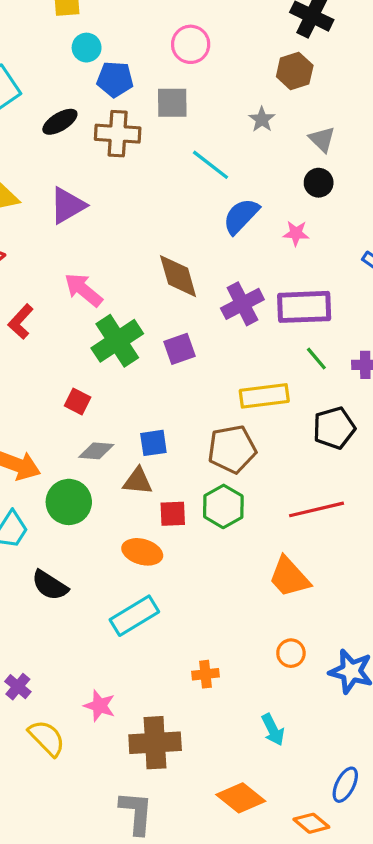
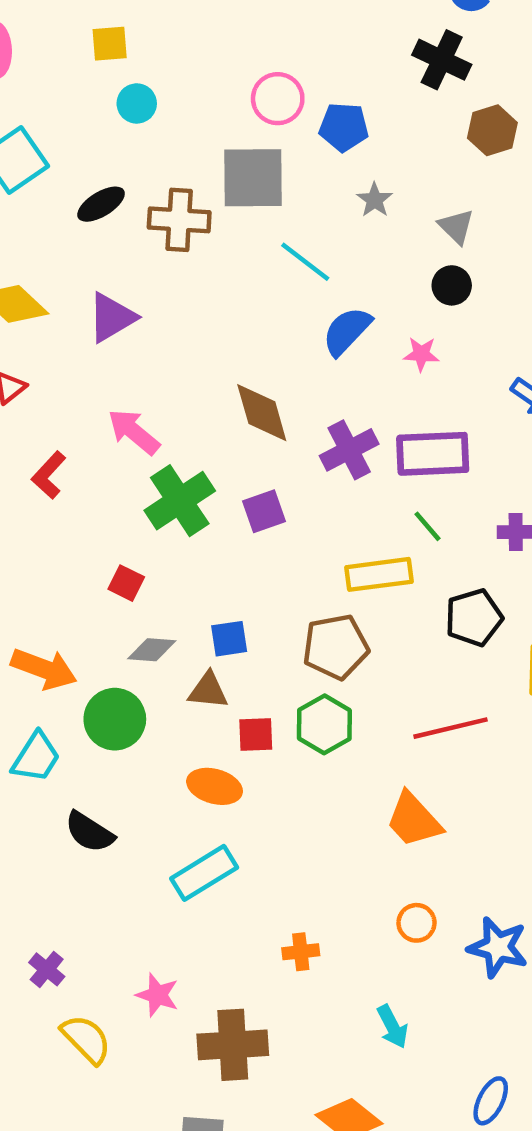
brown hexagon: (295, 71) -> (492, 130), moved
blue pentagon: (115, 79) -> (344, 127), moved
gray square: (172, 103) -> (253, 178), size x1.5
green line: (316, 359) -> (427, 526), moved

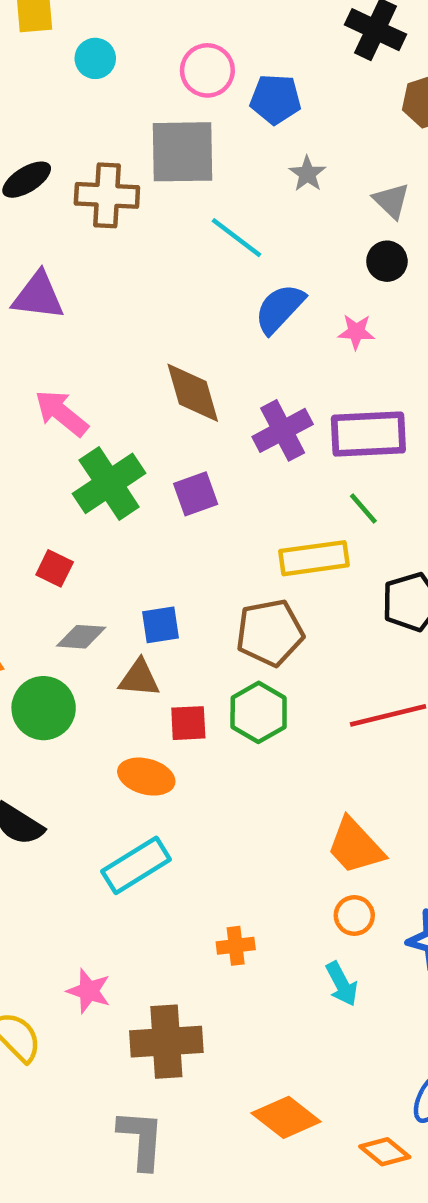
cyan circle: (137, 103) -> (95, 58), moved
purple triangle: (112, 317) -> (38, 296), turned 38
orange trapezoid: (414, 820) -> (355, 846), moved
cyan arrow: (392, 1027) -> (342, 984), moved

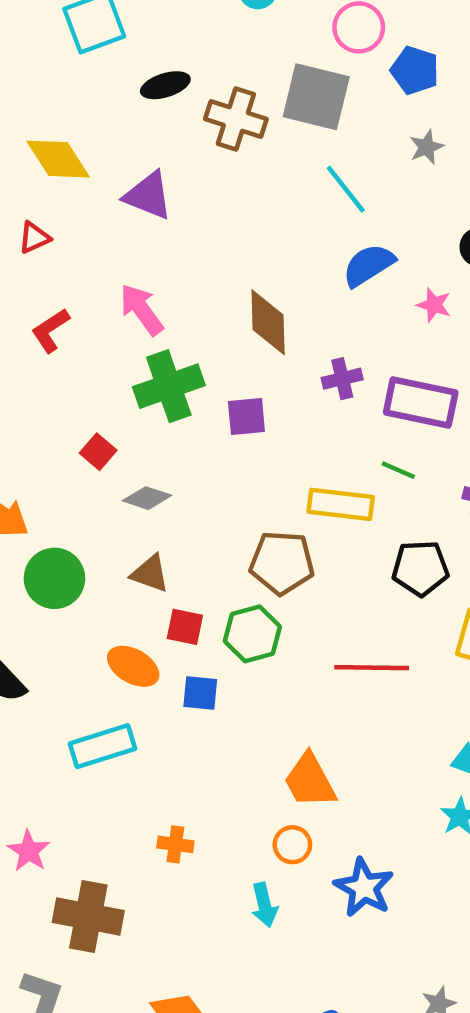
purple cross: (283, 430) -> (342, 379), size x0.7
green line: (363, 508) -> (398, 470), turned -40
blue square: (160, 625) -> (200, 693), moved
gray diamond: (81, 637) -> (147, 498), moved

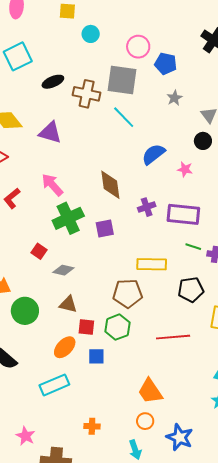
cyan line: (346, 189) -> (124, 117), moved
green line: (398, 470) -> (193, 247), moved
orange ellipse: (133, 666) -> (65, 347), turned -70

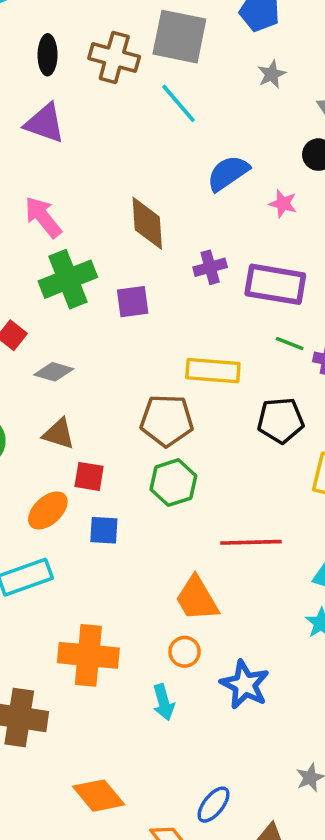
black ellipse: (53, 82) -> (48, 55), moved, turned -70
green hexagon: (117, 327) -> (173, 483), moved
red line: (173, 337) -> (251, 542), moved
orange cross: (92, 426) -> (88, 655), size x2.0

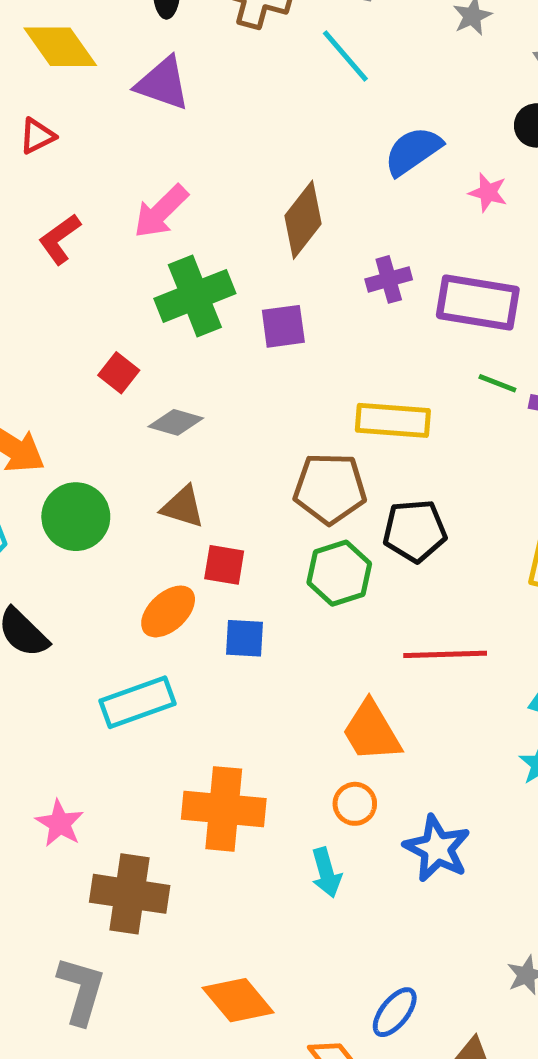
pink arrow: (43, 217) -> (161, 211), turned -96
brown diamond: (147, 223) -> (303, 220), turned 42
black pentagon: (281, 420) -> (415, 531), moved

